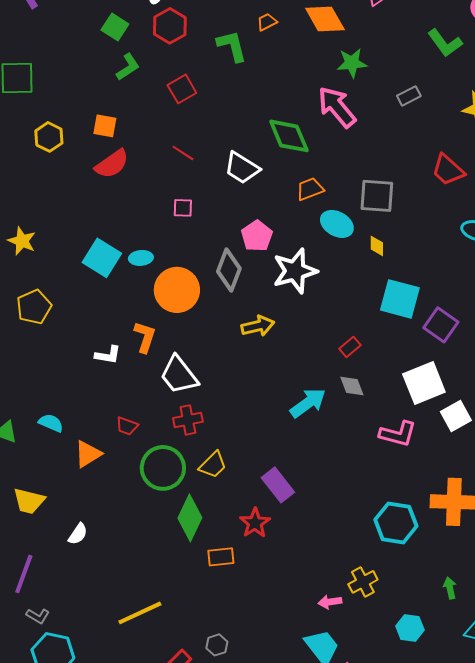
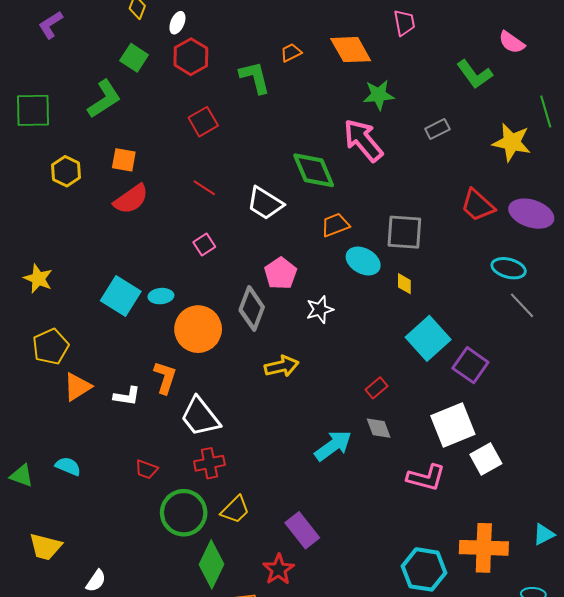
green L-shape: (128, 67) -> (104, 99), moved, size x1.4
pink square: (183, 208) -> (204, 244), turned -35
white star: (295, 271) -> (320, 309), size x0.6
cyan square: (400, 299) -> (428, 338), turned 33
orange triangle: (88, 454) -> (77, 387), moved

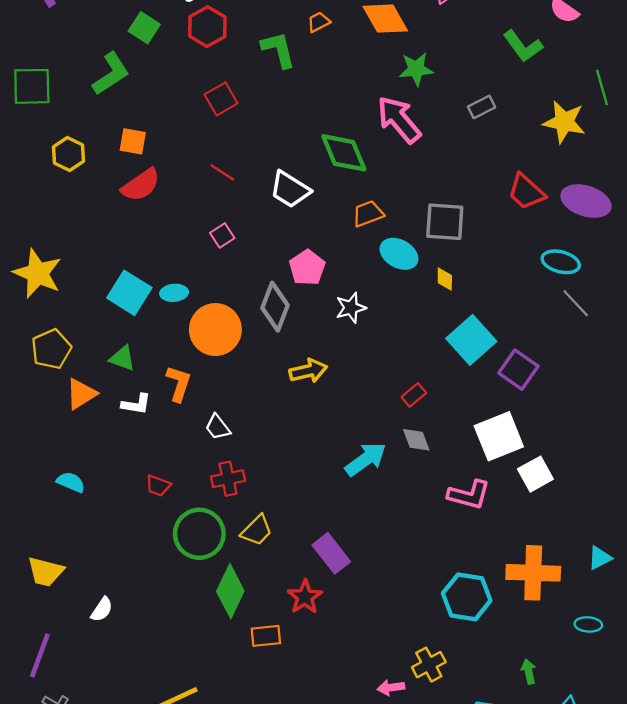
yellow star: (38, 279) -> (38, 273), size x1.5
white trapezoid: (200, 417) -> (218, 427), size x0.6
green triangle: (22, 476) -> (122, 358), moved

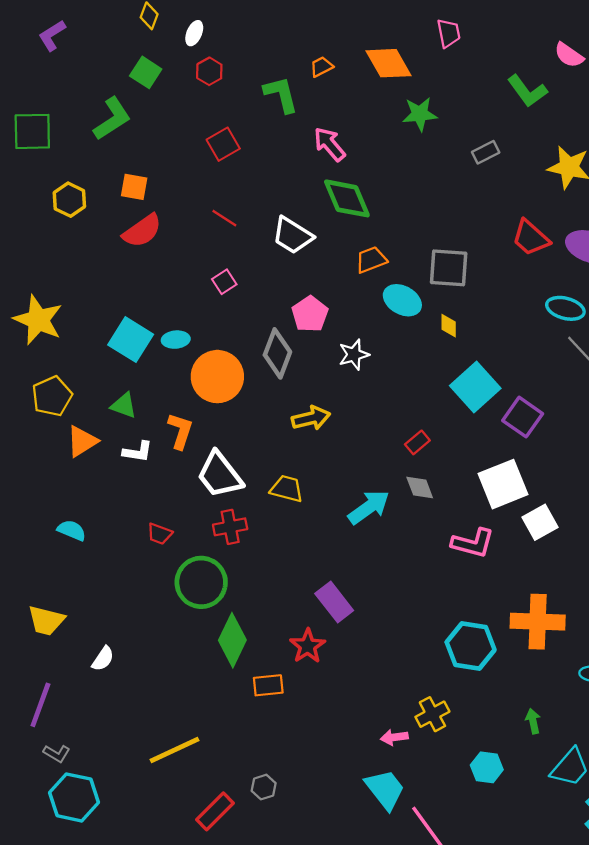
red hexagon: (207, 27) -> (209, 71), size x0.7
pink arrow: (399, 120) -> (330, 144), moved, size x0.7
white trapezoid: (218, 427) -> (220, 475), size x1.8
yellow trapezoid: (257, 530) -> (287, 489), moved, turned -120

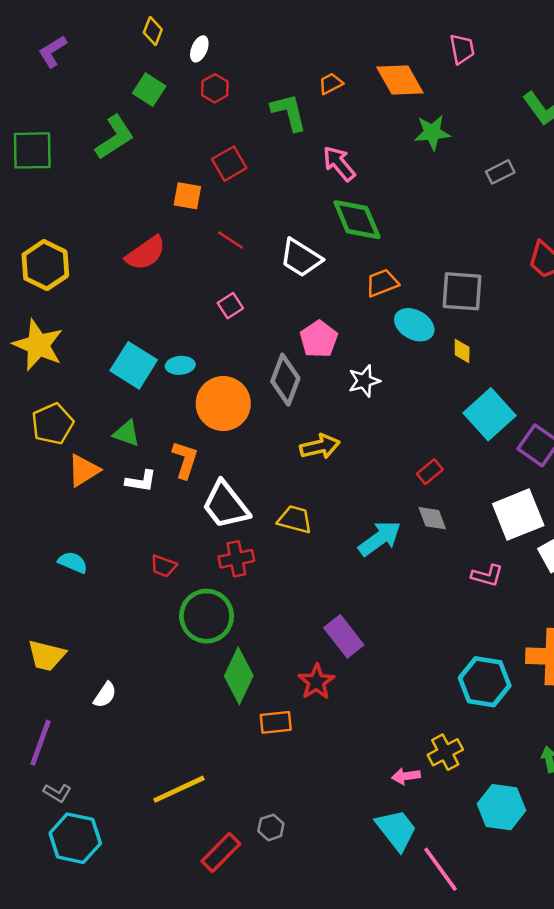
orange square: (134, 187) -> (187, 196), moved
yellow hexagon: (69, 200) -> (45, 265), moved, size x1.4
pink L-shape: (473, 543) -> (487, 575), size x0.7
cyan hexagon: (487, 767) -> (501, 807), size x1.4

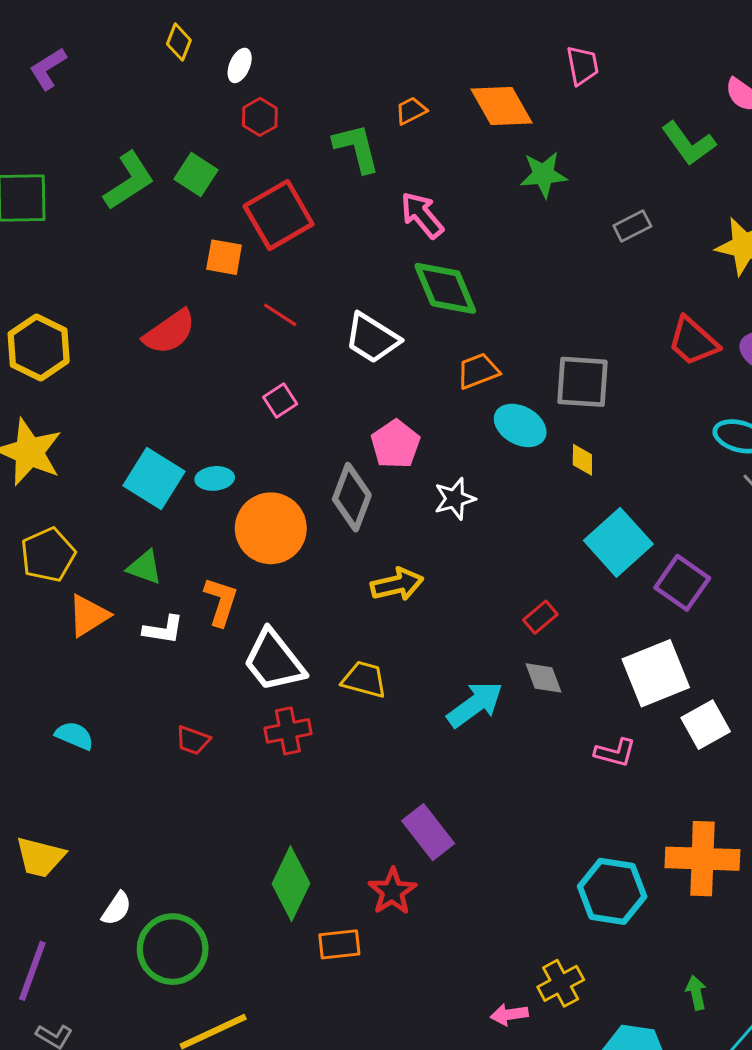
green square: (149, 90) -> (196, 175), moved
red square: (229, 164) -> (279, 215), size x1.5
green circle: (207, 616) -> (173, 949), moved

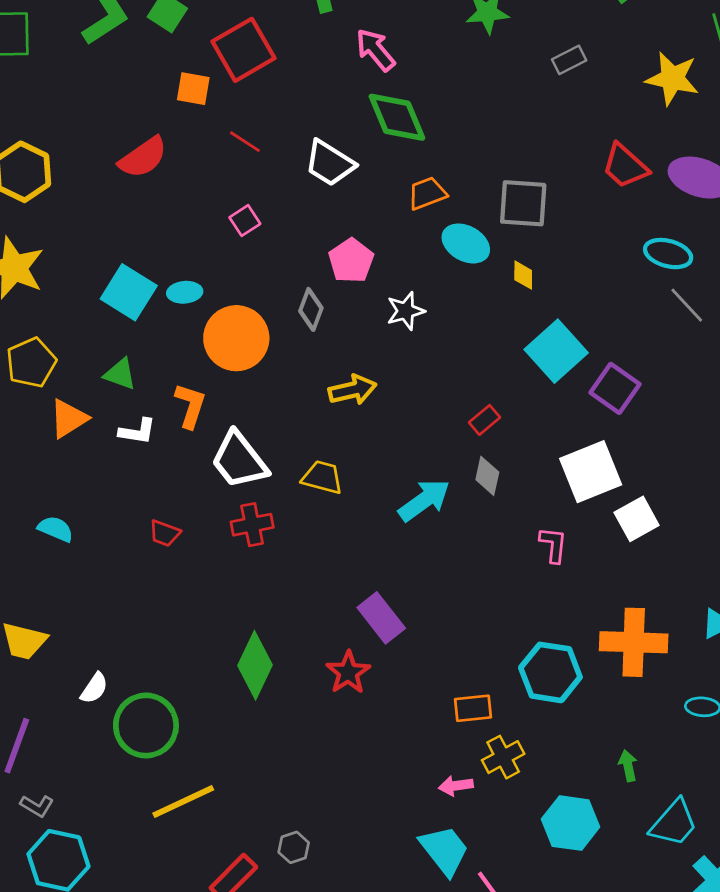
gray diamond: (352, 497) -> (311, 309), size x0.7
gray diamond: (544, 678) -> (487, 476), turned 33
pink L-shape: (615, 753) -> (553, 545), turned -99
orange rectangle: (339, 944) -> (473, 708), moved

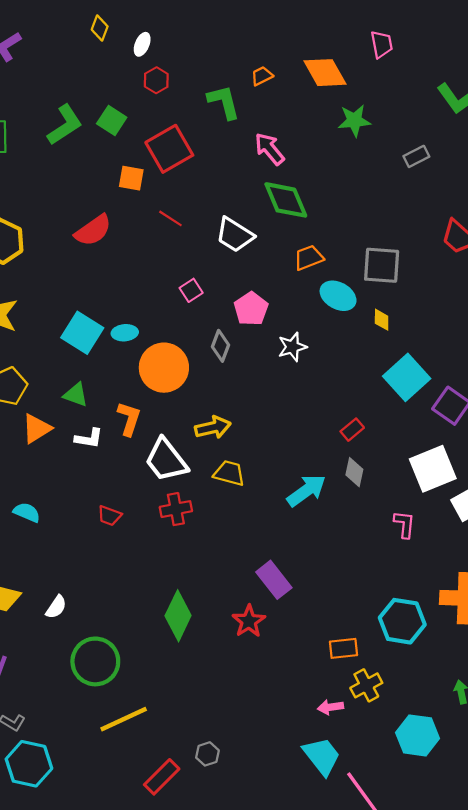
pink square: (245, 221) -> (191, 290), moved
yellow arrow: (352, 390) -> (213, 427), moved
white semicircle: (94, 688) -> (56, 607), moved

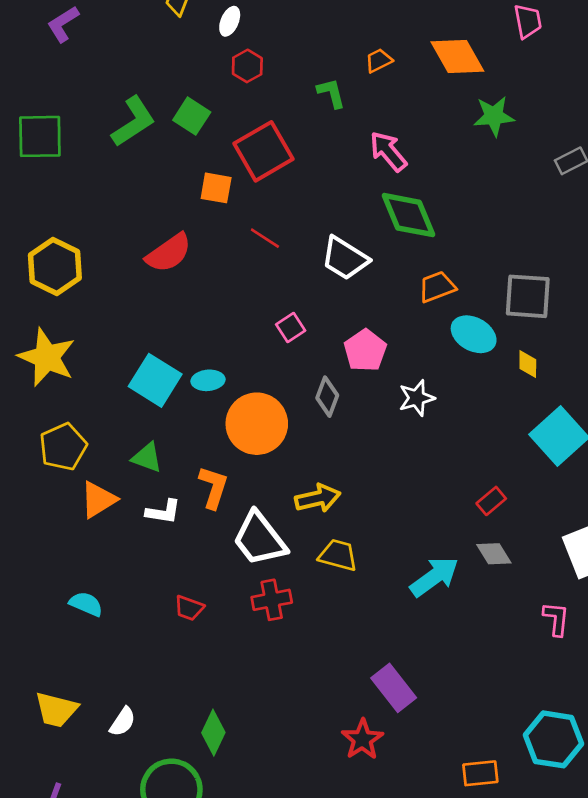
green L-shape: (224, 102) -> (331, 93), size x0.7
gray diamond: (354, 472) -> (494, 554), turned -44
green diamond: (178, 616) -> (213, 733), moved, size x0.7

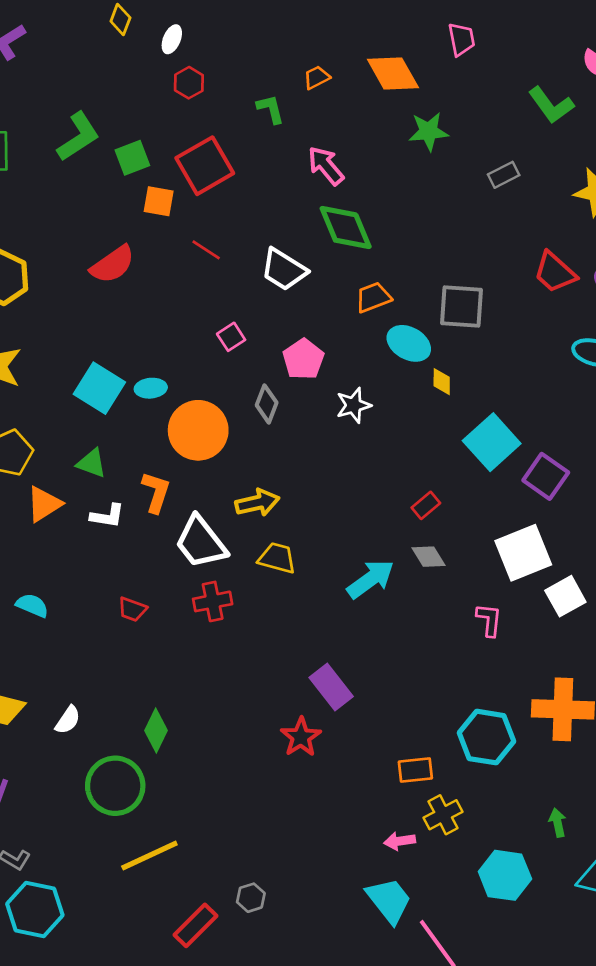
green square: (192, 116) -> (132, 158), moved, turned 36
yellow diamond: (528, 364) -> (442, 382), moved

